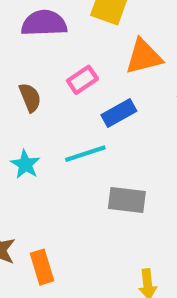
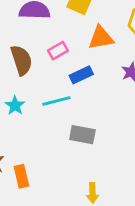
brown semicircle: (30, 98) -> (21, 60), size x1.5

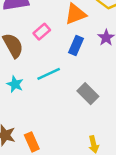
blue rectangle: (81, 75) -> (76, 45), moved, turned -30
gray rectangle: (82, 135) -> (88, 94), moved, turned 45

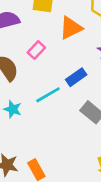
blue rectangle: (76, 45) -> (76, 77), moved, turned 36

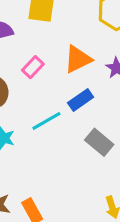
orange triangle: (71, 28) -> (78, 59), moved

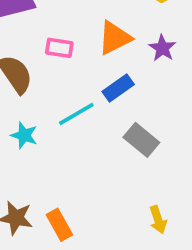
pink rectangle: (33, 67) -> (59, 48), turned 55

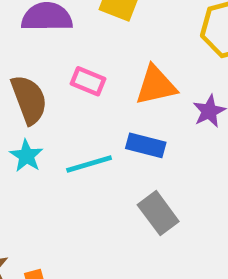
blue rectangle: (118, 88) -> (146, 145), turned 36
cyan star: (24, 135) -> (26, 156), moved

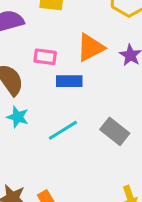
blue rectangle: (146, 145) -> (69, 81), moved
cyan line: (89, 164) -> (63, 130), moved

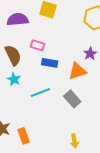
orange triangle: (91, 48) -> (77, 71), moved

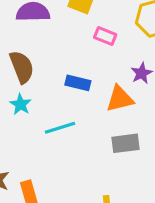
pink rectangle: (37, 45) -> (105, 36), moved
gray rectangle: (72, 99) -> (126, 143), moved, turned -60

